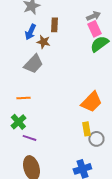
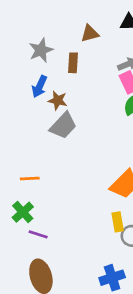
brown rectangle: (54, 25) -> (73, 63), moved
gray trapezoid: (33, 64) -> (63, 126), moved

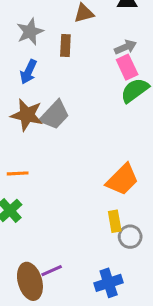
brown star: (58, 100) -> (27, 115), moved, size x1.5
purple line: (38, 234) -> (52, 271), moved, turned -42

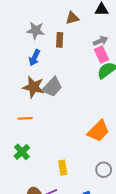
gray star: (30, 32) -> (36, 30), turned 30
orange line: (18, 173) -> (25, 118), moved
yellow rectangle: (115, 221) -> (63, 168), moved

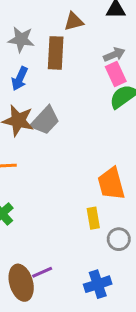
brown rectangle: (60, 40) -> (56, 53), size x1.5
orange trapezoid: (98, 131) -> (111, 184), turned 120
yellow rectangle: (63, 168) -> (93, 218), moved

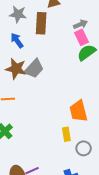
blue arrow: (20, 79) -> (17, 40), turned 119

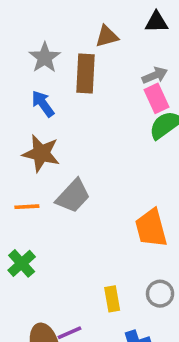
gray star: (18, 14) -> (45, 58), turned 30
gray trapezoid: (34, 69) -> (73, 196), moved
yellow rectangle: (66, 134) -> (112, 299), moved

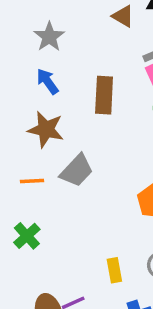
brown triangle: (107, 36) -> (123, 16), moved, turned 45
brown rectangle: (85, 74) -> (104, 95), moved

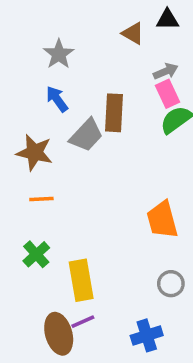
brown star: (46, 129) -> (35, 152), moved
gray trapezoid: (77, 171) -> (86, 135), moved
yellow rectangle: (114, 270) -> (81, 280), moved, size x1.6

